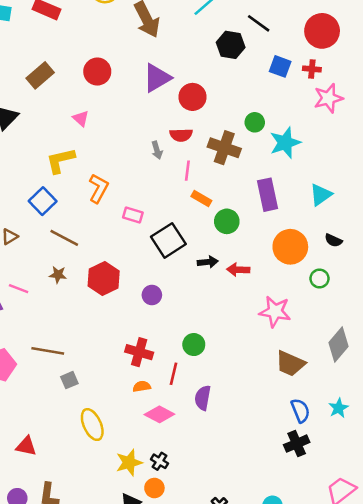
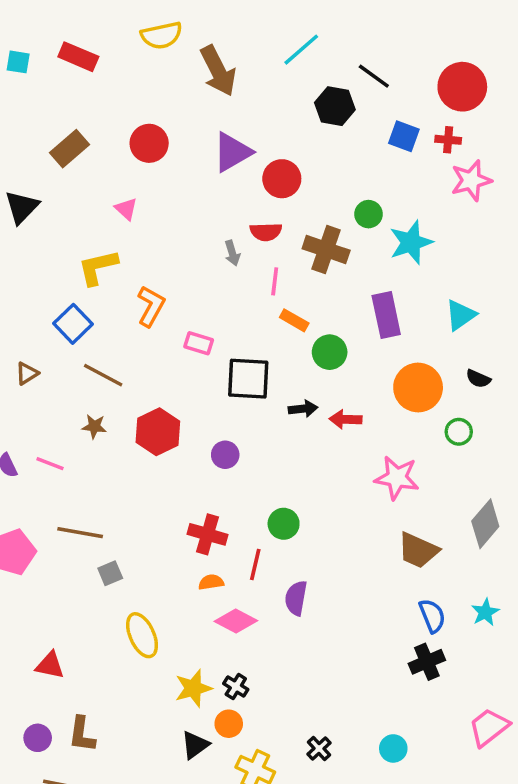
black square: (168, 240) -> (248, 379), turned 36
pink line: (19, 289) -> (50, 464), moved

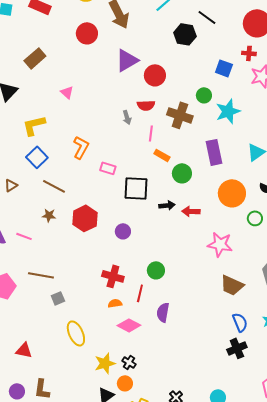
blue square: (404, 136) -> (224, 68), moved
red circle: (149, 143) -> (87, 33), moved
yellow L-shape: (98, 267) -> (34, 125), moved

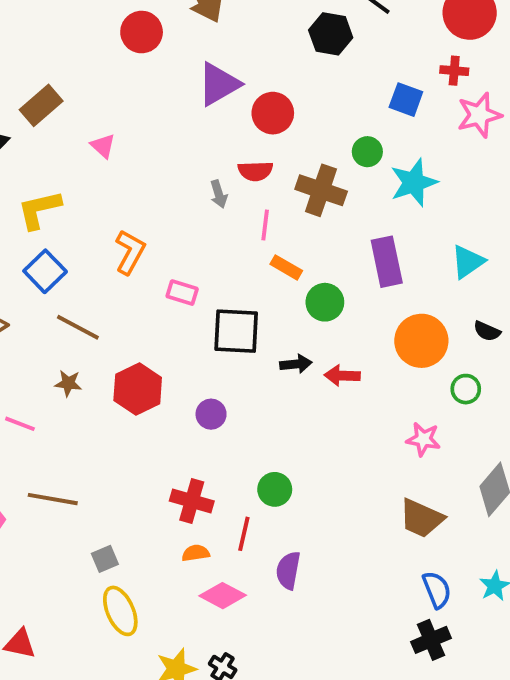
brown rectangle: (35, 58) -> (41, 105), moved
pink star: (220, 244) -> (423, 439), moved, size x0.7
gray square: (58, 298) -> (105, 559), moved

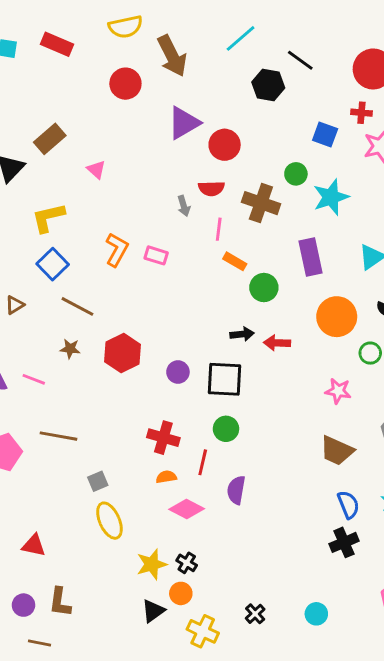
pink rectangle: (182, 293) -> (156, 255), moved
black square: (236, 331) -> (225, 379), moved

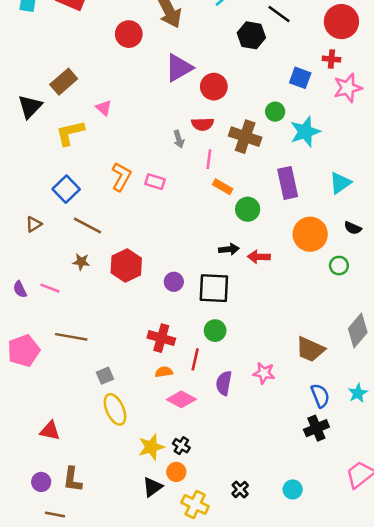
yellow L-shape: (48, 218) -> (70, 133), moved
pink star: (338, 391) -> (264, 373), moved

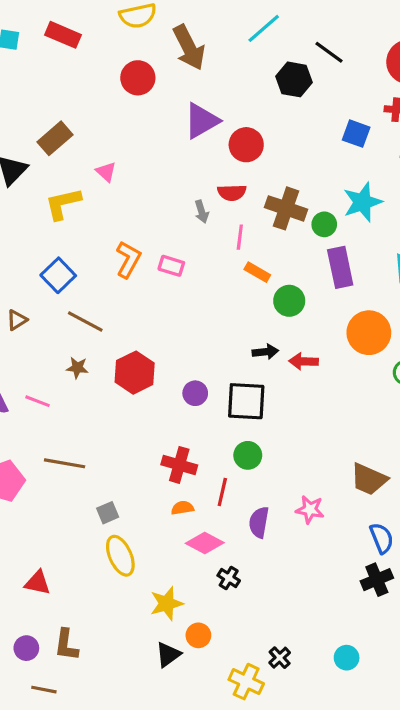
green circle: (275, 112) -> (324, 224), moved
black cross: (181, 446) -> (229, 578), moved
yellow cross: (195, 504) -> (246, 682), moved

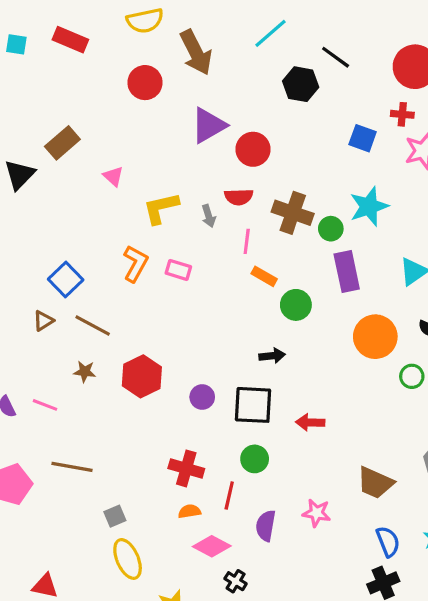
yellow L-shape: (63, 204) -> (161, 208), moved
brown triangle: (17, 320) -> (43, 321), moved
red arrow: (304, 361) -> (310, 422), moved

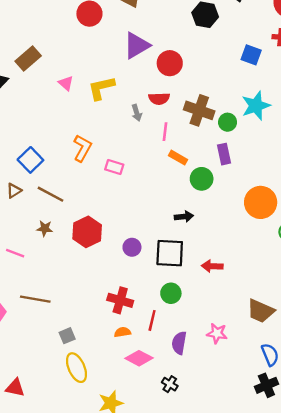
yellow L-shape: (161, 208) -> (101, 88), moved
pink rectangle: (178, 270) -> (114, 167), moved
purple rectangle: (347, 272) -> (224, 154), moved, size x0.7
black cross: (236, 581) -> (170, 384), moved

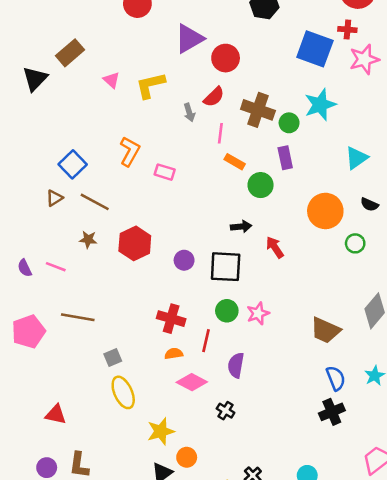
blue square: (251, 55) -> (315, 49), size x1.6
red semicircle: (159, 99) -> (214, 97), turned -42
red arrow: (212, 266) -> (275, 247), moved, turned 54
pink star: (217, 333) -> (258, 313), moved, turned -30

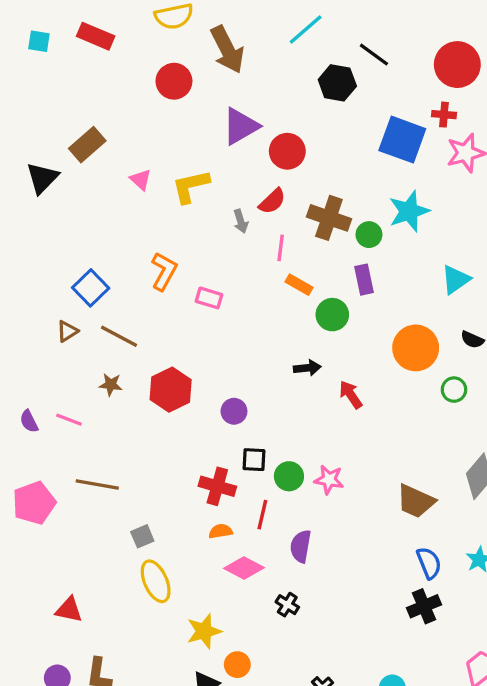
black square: (226, 267) -> (254, 460), moved, size x0.6
pink star: (258, 313) -> (329, 480), turned 30

